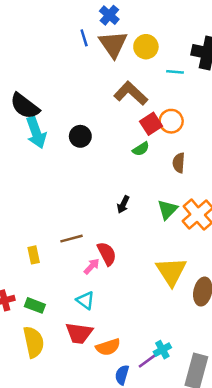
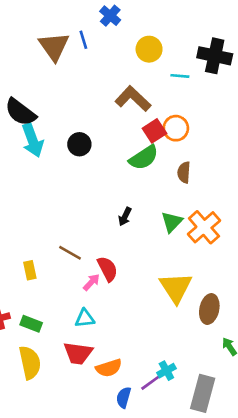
brown triangle: (113, 44) -> (54, 46), moved
green semicircle: (141, 149) -> (144, 158), size x1.6
brown line: (71, 239) -> (70, 253), turned 45
cyan triangle: (85, 300) -> (85, 318), turned -42

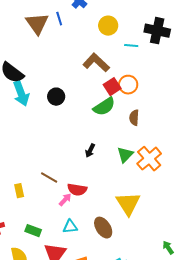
red semicircle: (108, 269) -> (77, 190), turned 126
brown ellipse: (209, 309) -> (103, 228), moved, turned -45
cyan triangle: (85, 318) -> (70, 227), moved
green rectangle: (31, 324) -> (33, 231), moved

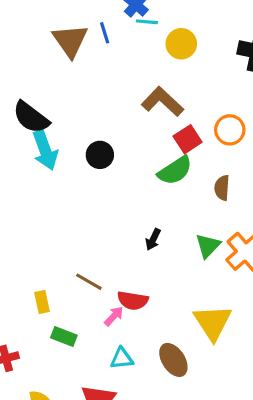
cyan line: (131, 46) -> (147, 22), moved
orange circle: (128, 85) -> (230, 130), moved
green rectangle: (33, 231) -> (64, 336), moved

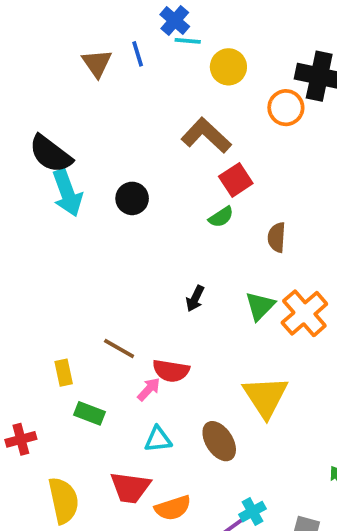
brown triangle: (70, 41) -> (97, 63), size x0.7
orange circle: (230, 130) -> (286, 108), moved
green semicircle: (175, 171) -> (221, 217), size x0.6

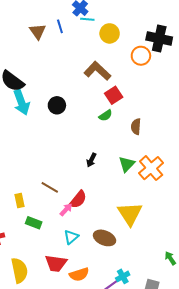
red semicircle: (171, 371) -> (78, 199), turned -60
cyan triangle: (158, 439) -> (71, 237), turned -35
brown ellipse: (219, 441) -> (104, 238), turned -35

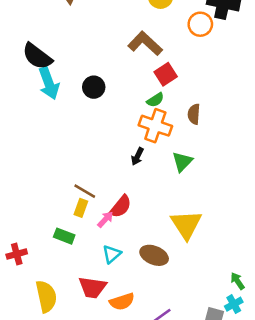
orange cross: (151, 168) -> (155, 126), moved, turned -30
yellow rectangle: (19, 200) -> (81, 208), moved, turned 32
cyan cross: (123, 276) -> (234, 304), moved

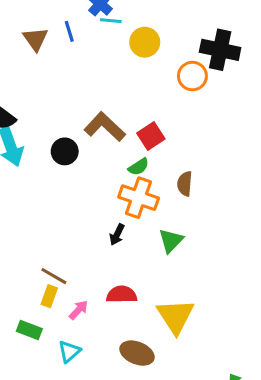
brown L-shape: (145, 43) -> (105, 127), moved
red semicircle: (121, 207) -> (122, 295), moved, turned -130
cyan triangle: (112, 254) -> (69, 351), moved

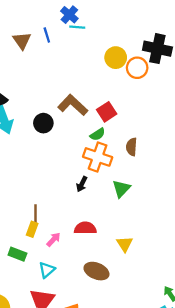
yellow circle: (145, 42) -> (116, 58), moved
brown line: (54, 276) -> (35, 215), turned 60
yellow triangle: (175, 316) -> (125, 244), size x0.6

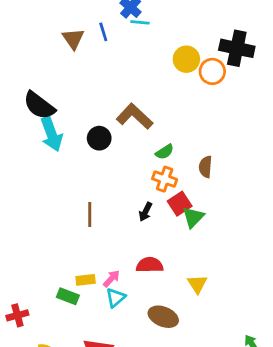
red square: (107, 112) -> (180, 204), moved
orange cross: (98, 157) -> (165, 179), size x0.7
brown line: (35, 215) -> (90, 215), moved
yellow rectangle: (32, 229) -> (86, 280), moved, turned 63
cyan triangle: (47, 270) -> (116, 298), moved

